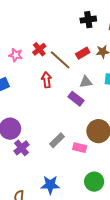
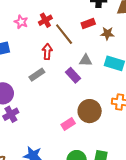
red rectangle: (83, 53) -> (88, 23), moved
gray rectangle: (57, 140) -> (37, 75), moved
pink rectangle: (80, 148) -> (68, 124), turned -56

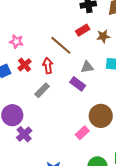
red cross: (45, 20) -> (25, 65), moved

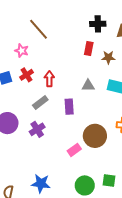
red rectangle: (83, 30) -> (89, 49), turned -56
brown line: (61, 45) -> (39, 29), moved
purple rectangle: (78, 84) -> (69, 107), moved, turned 42
purple cross: (24, 134) -> (37, 129), moved

